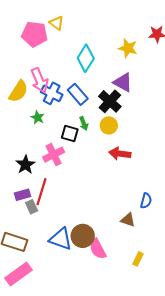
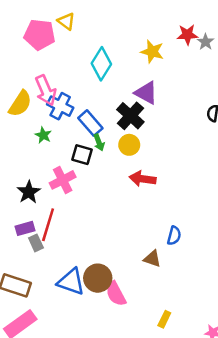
blue rectangle: (78, 94) -> (90, 123), moved
yellow rectangle: (138, 259) -> (164, 319), moved

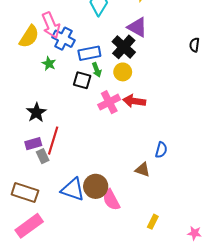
blue rectangle: (90, 123) -> (89, 53), turned -60
pink cross: (63, 180) -> (109, 102), moved

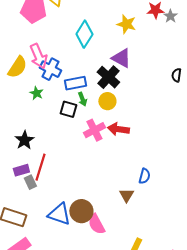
brown triangle: (142, 170) -> (126, 195), turned 42

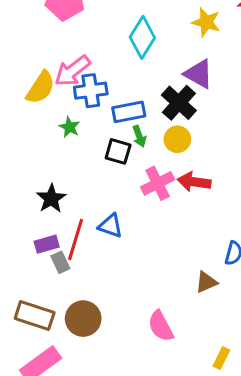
pink arrow: (38, 56) -> (73, 71), turned 75
blue cross: (50, 69) -> (91, 91), turned -35
brown triangle: (126, 195) -> (206, 282), turned 35
brown circle: (81, 211) -> (83, 319), moved
blue triangle: (59, 214) -> (111, 226), moved, size x0.7

